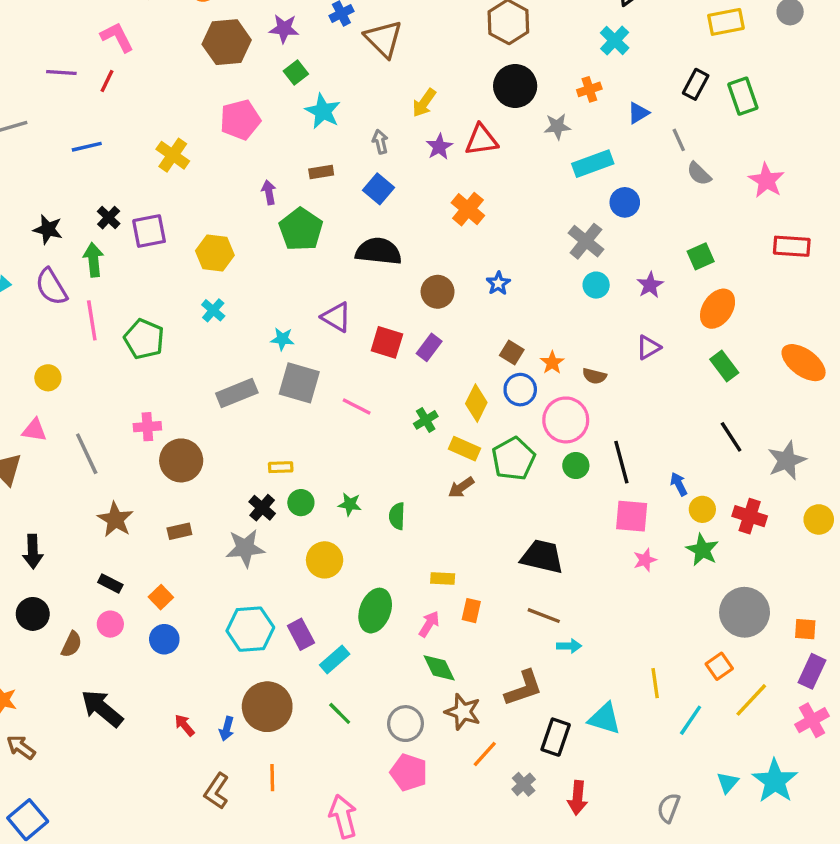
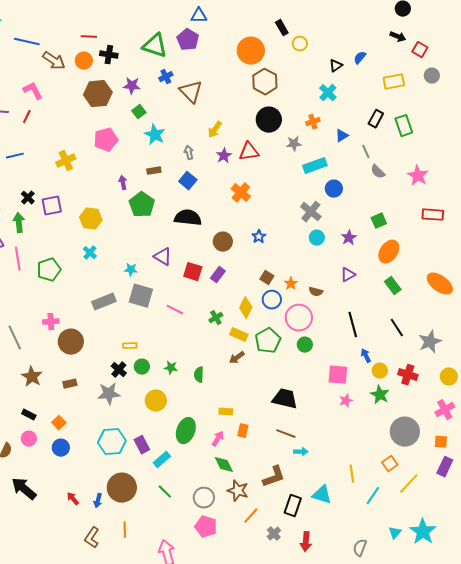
yellow cross: (173, 155) -> (66, 161), turned 30
green pentagon: (144, 339) -> (49, 270), turned 30
black line: (621, 462) -> (353, 325), moved
pink cross: (812, 720) -> (445, 410), moved

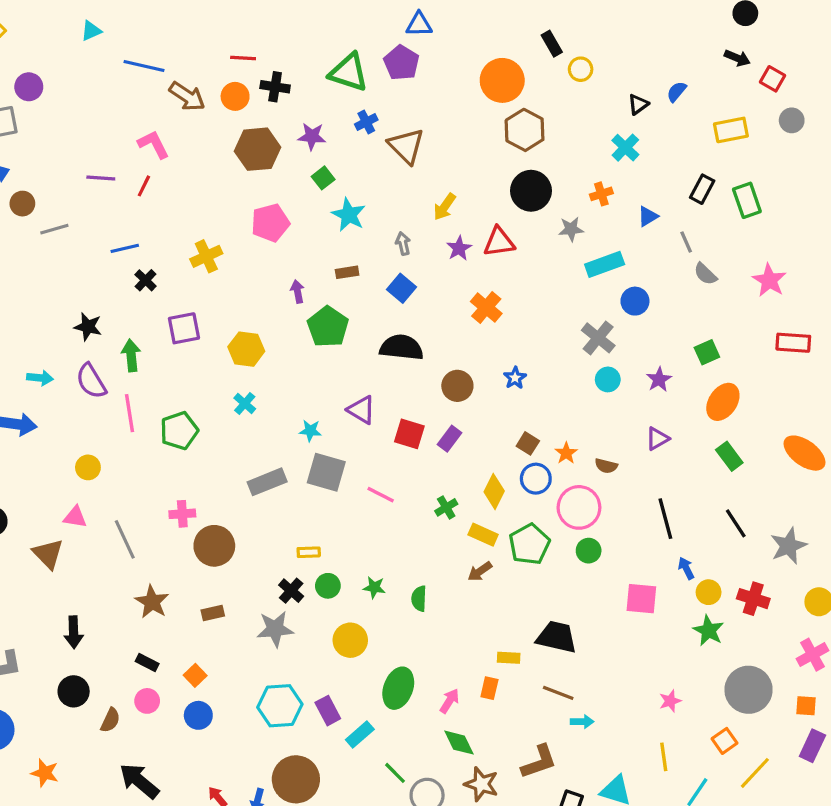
black cross: (28, 198) -> (146, 280), moved
pink star: (346, 401) -> (670, 701), moved
yellow rectangle: (226, 412) -> (509, 658), moved
green line: (165, 492) -> (395, 773), moved

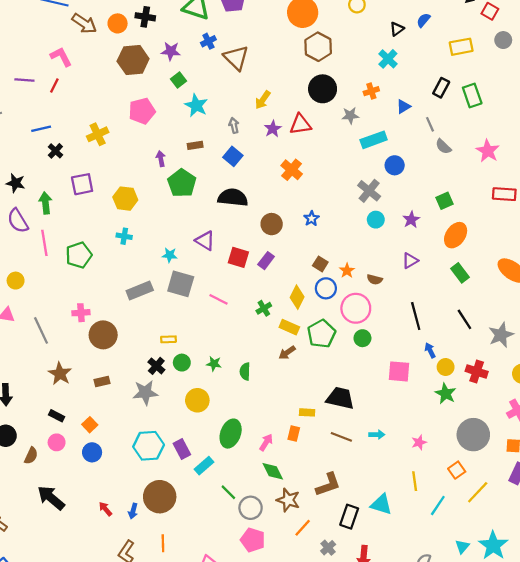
cyan cross: (245, 403) -> (124, 236), turned -32
cyan arrow: (582, 722) -> (377, 435), moved

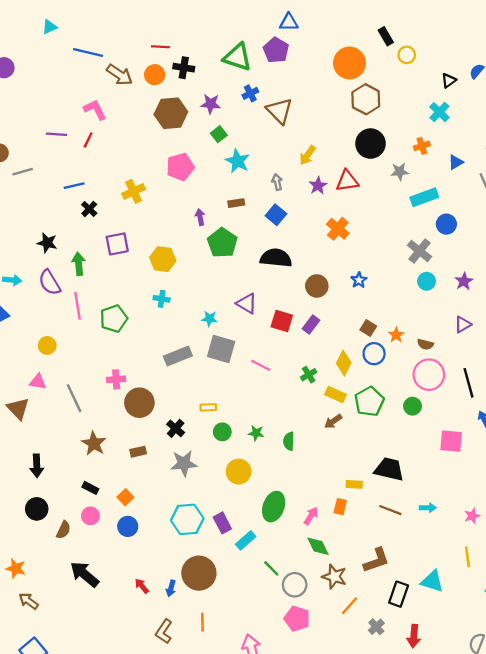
pink circle: (356, 308) -> (429, 375), moved
black cross: (156, 366) -> (176, 428), moved

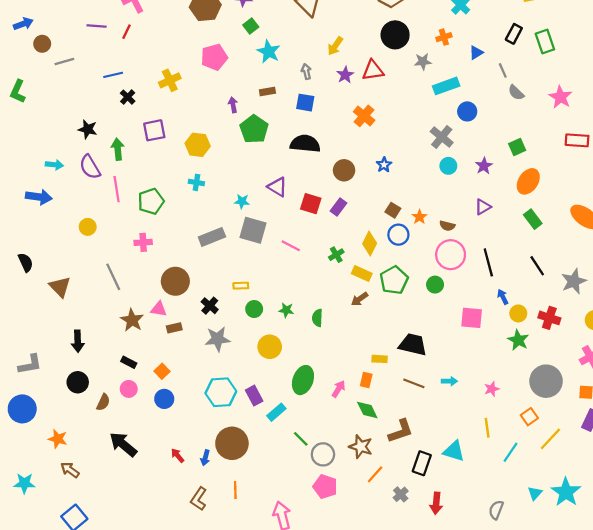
blue square: (276, 215) -> (305, 103), turned -30
pink cross: (116, 379) -> (143, 242), moved
pink triangle: (38, 382) -> (159, 309), moved
green diamond: (318, 546) -> (367, 410), moved

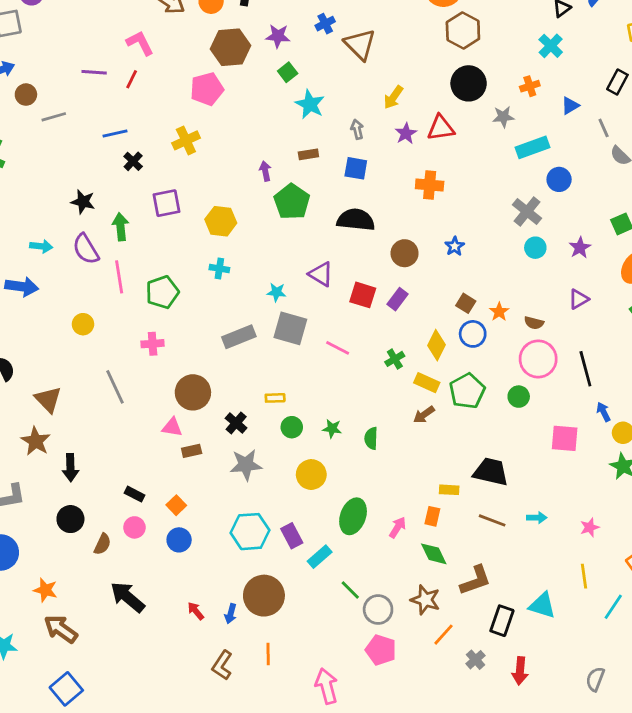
pink pentagon: (214, 57) -> (207, 89), moved
orange cross: (364, 116) -> (430, 185), turned -35
brown star: (132, 320) -> (36, 441), moved
brown arrow: (70, 470) -> (61, 629), size x1.4

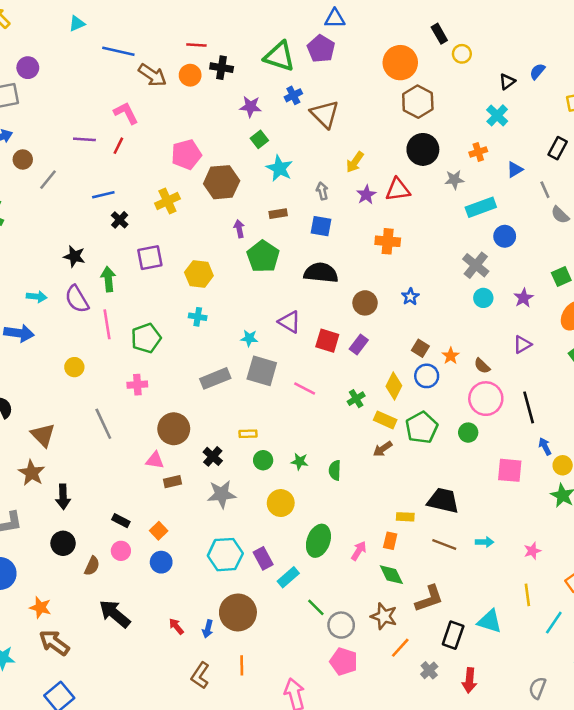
brown hexagon: (231, 47) -> (222, 182), moved
gray line: (54, 117) -> (48, 180), turned -35
brown semicircle: (534, 323) -> (482, 366), turned 30

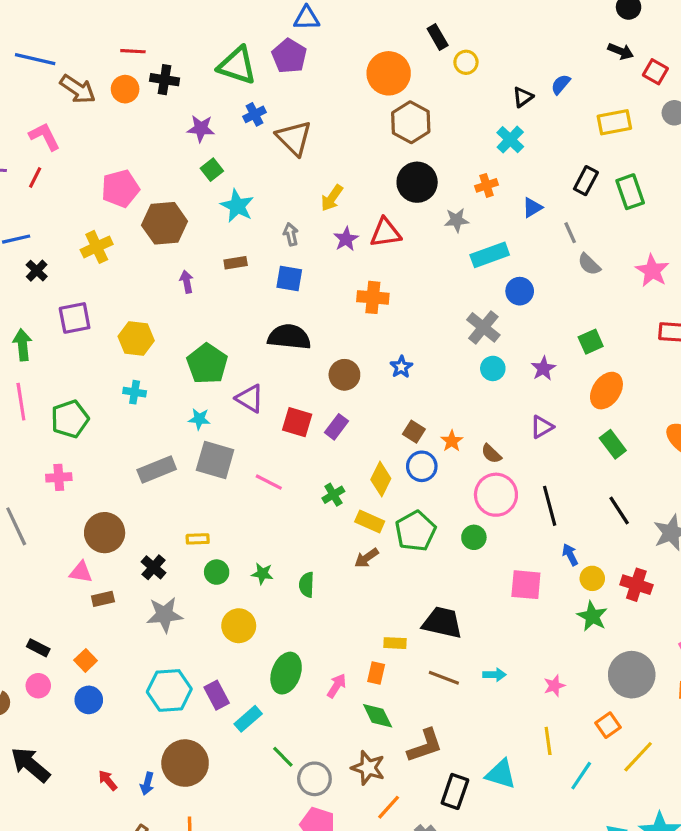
green pentagon: (263, 256) -> (207, 364), moved

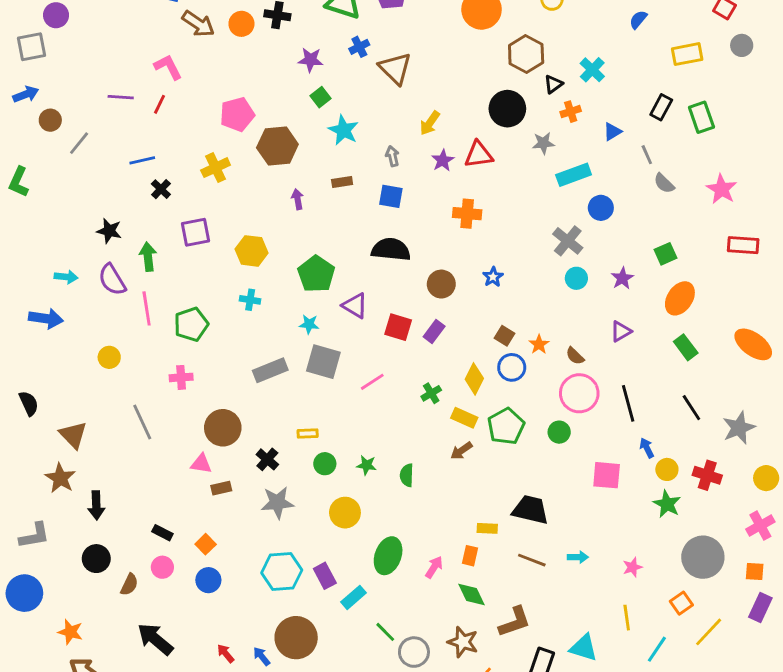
black triangle: (523, 97) -> (553, 84), moved
brown hexagon: (411, 122) -> (526, 54), moved
pink line: (269, 482) -> (372, 382), turned -60
blue arrow: (147, 784) -> (262, 656), turned 126

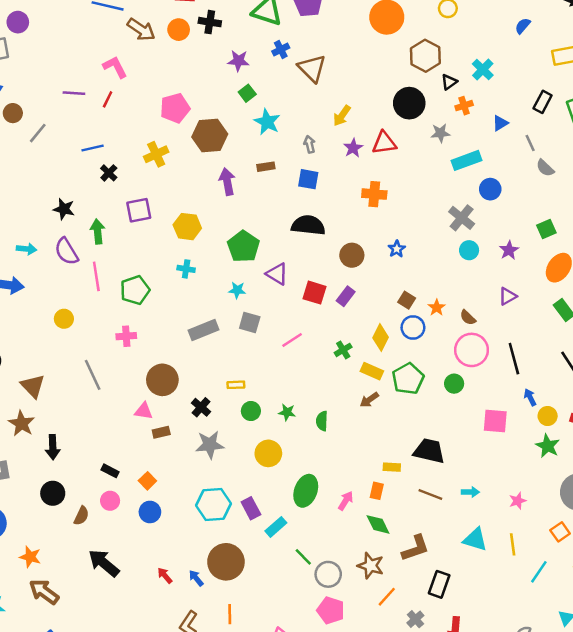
purple arrow: (298, 199) -> (227, 182), size x1.5
gray square: (323, 362) -> (250, 323), size x0.7
cyan triangle: (584, 648) -> (475, 539), moved

